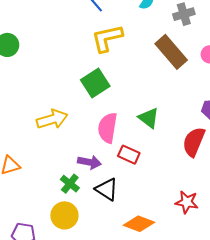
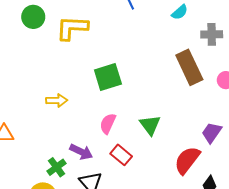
yellow L-shape: (107, 38) -> (72, 28), moved
yellow arrow: (52, 119) -> (57, 100), size x0.7
pink semicircle: (108, 128) -> (108, 124), size x0.7

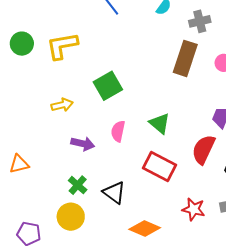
brown rectangle: (189, 67) -> (185, 58), turned 56
yellow arrow: (57, 100) -> (62, 105), moved
purple arrow: (81, 152) -> (83, 144), moved
red rectangle: (121, 155) -> (160, 166), moved, size x1.5

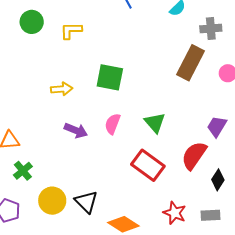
yellow L-shape: (62, 46) -> (71, 31), size x0.7
green square: (108, 86) -> (110, 77), turned 32
green cross: (78, 185) -> (23, 171), moved
black triangle: (114, 193) -> (86, 202), moved

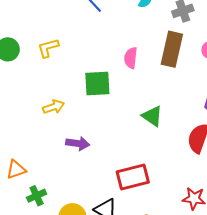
pink semicircle: (113, 124) -> (131, 58), moved
red rectangle: (148, 165) -> (133, 177), moved, turned -36
green cross: (23, 171) -> (37, 196), turned 30

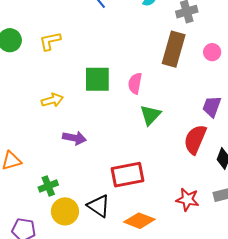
pink semicircle: (131, 58) -> (135, 83), moved
green triangle: (152, 116) -> (150, 115), turned 35
green cross: (37, 196) -> (48, 186), moved

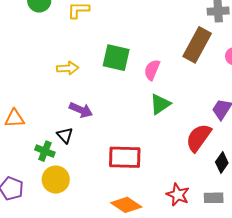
green cross: (48, 186) -> (45, 151), turned 30
black triangle: (99, 206) -> (65, 135), moved, size x0.7

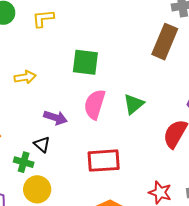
yellow arrow: (68, 68) -> (25, 77), moved
pink semicircle: (152, 70) -> (95, 104), moved, size x1.4

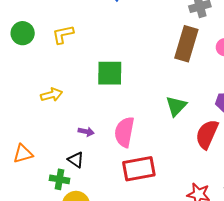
pink semicircle: (95, 104) -> (124, 132), moved
green triangle: (134, 104) -> (176, 106), moved
purple arrow: (55, 118) -> (86, 132), size x0.7

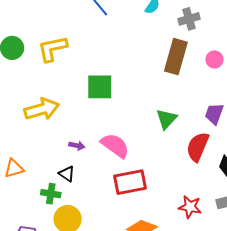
yellow L-shape: (63, 34) -> (52, 49), size x1.4
yellow arrow: (52, 95) -> (42, 109), size x1.6
pink semicircle: (124, 132) -> (115, 146), turned 116

